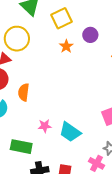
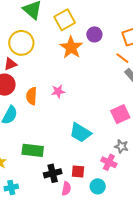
orange star: (66, 46) -> (71, 47), size x1.6
pink star: (45, 126) -> (58, 91), moved

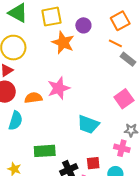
yellow square: (65, 20) -> (51, 17), turned 30
pink star: (58, 91) -> (59, 88), size x1.6
orange semicircle: (32, 96) -> (33, 98), turned 90

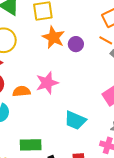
purple circle: (83, 25) -> (76, 44), moved

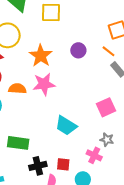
orange star: (53, 37) -> (41, 56), moved

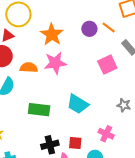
orange line: (108, 51) -> (109, 28), moved
pink square: (106, 107) -> (107, 65), moved
gray star: (107, 140) -> (124, 105), moved
green rectangle: (18, 143) -> (39, 110), moved

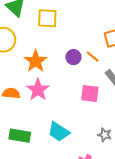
pink star: (55, 63) -> (38, 90), turned -30
pink square: (107, 65) -> (90, 94), turned 30

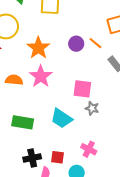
pink square: (90, 94) -> (82, 89), moved
gray star: (105, 135) -> (92, 108), moved

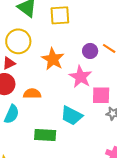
pink star: (41, 76) -> (80, 77), moved
cyan trapezoid: (61, 118) -> (72, 116), moved

